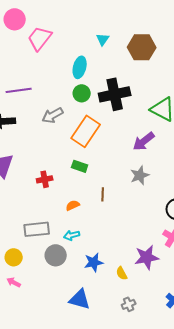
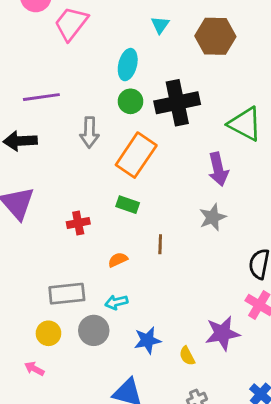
gray arrow: (53, 115) -> (89, 132), turned -60
purple arrow: (144, 141) -> (218, 169), turned -65
yellow circle: (14, 257) -> (48, 333), moved

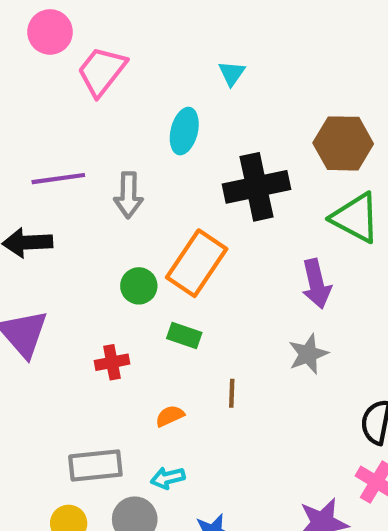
brown hexagon: (215, 36) -> (343, 143), moved
green circle: (131, 101) -> (139, 286), moved
gray arrow: (89, 132) -> (128, 195), moved

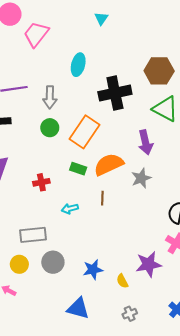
cyan triangle: (232, 73) -> (101, 18), moved
green circle: (139, 286) -> (50, 128), moved
orange semicircle: (170, 416) -> (109, 164), moved, size x2.0
cyan arrow: (168, 478) -> (70, 209), moved

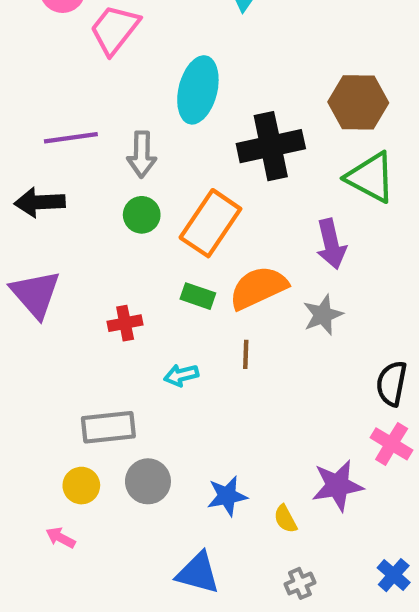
cyan ellipse: (78, 65) -> (198, 90), size x1.4

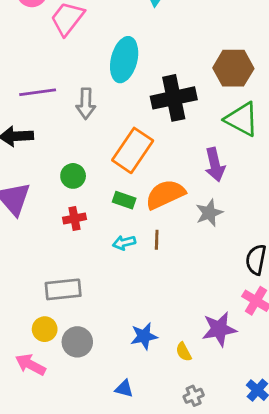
green circle: (142, 215) -> (73, 176), moved
cyan arrow: (181, 375) -> (124, 243), moved
gray circle: (148, 481) -> (77, 342), moved
pink arrow: (60, 538) -> (30, 365), size x1.5
blue triangle: (198, 573) -> (124, 389), size x0.6

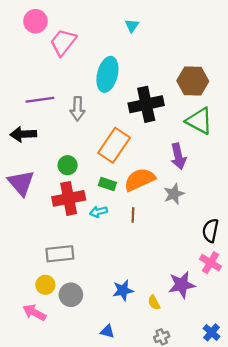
red cross: (74, 218) -> (69, 198), size x1.8
cyan arrow: (124, 243) -> (99, 212), moved

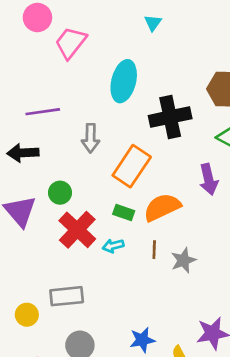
gray arrow: (78, 109) -> (91, 138), moved
green circle: (68, 165) -> (60, 193), moved
gray star: (174, 194) -> (183, 260), moved
red cross: (69, 198) -> (77, 230), turned -36
yellow circle: (45, 285) -> (27, 315), moved

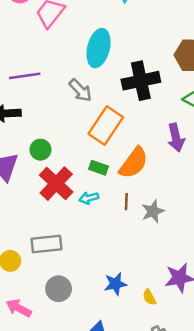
gray arrow: (91, 138) -> (80, 90), moved, turned -45
orange semicircle: (162, 207) -> (134, 163), turned 152

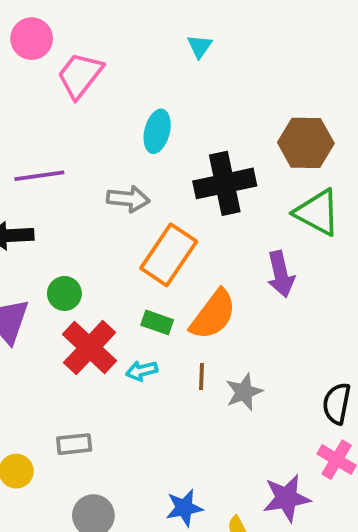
cyan ellipse: (98, 48) -> (157, 131), size x0.7
gray arrow: (80, 90) -> (128, 199), turned -40
gray rectangle: (46, 244) -> (74, 444), size x0.7

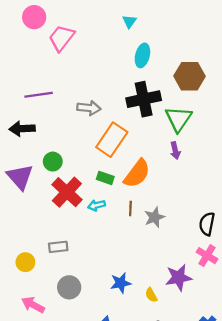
cyan ellipse: (157, 131) -> (142, 55), moved
green triangle: (317, 212) -> (179, 119), moved, turned 36
purple arrow: (281, 274) -> (175, 151), size x0.7

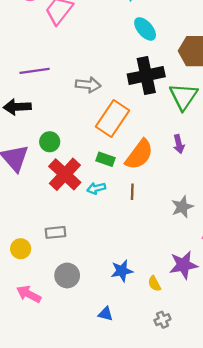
cyan ellipse: (142, 55) -> (145, 29), turned -55
purple arrow: (175, 151) -> (179, 144), moved
gray star: (154, 217) -> (182, 207), moved

